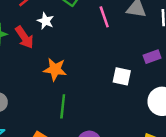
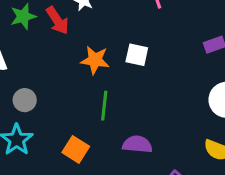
white square: (122, 76) -> (137, 55), moved

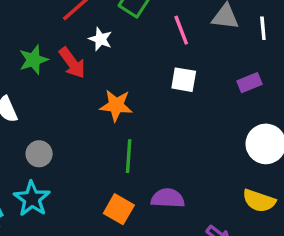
white square: (137, 55) -> (184, 80), moved
orange square: (76, 149) -> (119, 209), moved

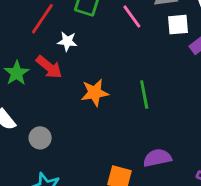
white square: (184, 80) -> (178, 25), moved
gray circle: (39, 154) -> (40, 138), moved
green line: (129, 156) -> (144, 94), moved

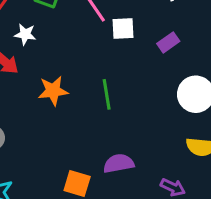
white square: (178, 25) -> (123, 29), moved

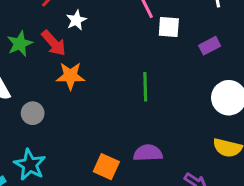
white star: (25, 34) -> (76, 20), turned 30
orange star: (53, 91) -> (70, 76), moved

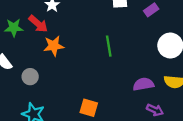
green star: (20, 44) -> (14, 28), turned 30
purple semicircle: (148, 153) -> (143, 84), moved

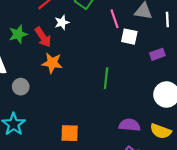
green star: (14, 28) -> (18, 34), turned -30
orange square: (89, 108) -> (70, 133), turned -30

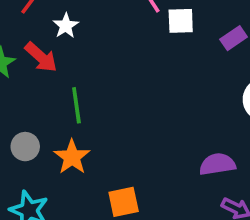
orange star: (52, 63) -> (72, 157), moved, turned -30
green line: (106, 78) -> (76, 105), moved

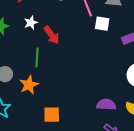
white star: (66, 26) -> (31, 23), moved
red arrow: (41, 57) -> (52, 35), moved

